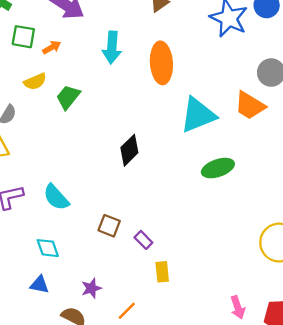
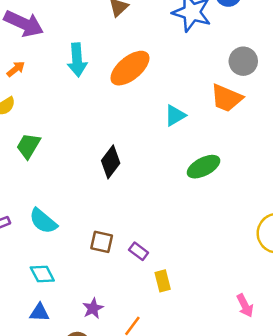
orange ellipse: (161, 63) -> (130, 68), turned 63
green trapezoid: (68, 97) -> (28, 146), moved
cyan triangle: (198, 115) -> (175, 116), size x0.6

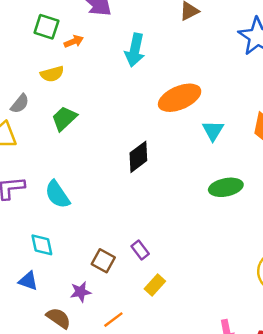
orange ellipse: (130, 68) -> (180, 98), moved
cyan triangle: (175, 116) -> (213, 130), turned -45
brown square: (102, 242) -> (103, 261), moved
yellow rectangle: (163, 281) -> (155, 285), turned 40

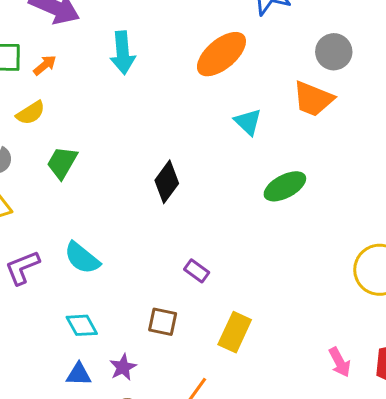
orange ellipse: (180, 98) -> (221, 54), moved
purple rectangle: (140, 250) -> (197, 271), moved
yellow rectangle: (155, 285) -> (235, 332), size x1.4
purple star: (81, 292) -> (123, 367), moved

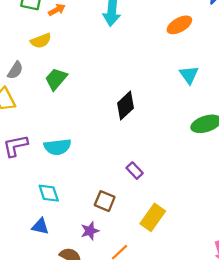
orange ellipse: (221, 54) -> (179, 25), size x0.7
cyan semicircle: (82, 258) -> (57, 147), turned -56
purple star: (123, 367) -> (90, 231), moved

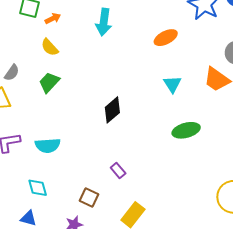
yellow semicircle: (41, 41) -> (50, 47), moved, turned 66

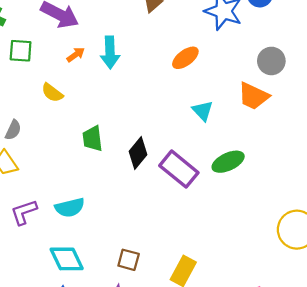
orange arrow: (53, 18) -> (76, 55), moved
green trapezoid: (49, 82) -> (93, 139), moved, turned -40
purple rectangle: (118, 171) -> (179, 169), moved, size x2.0
cyan diamond: (38, 188) -> (67, 259), size x1.4

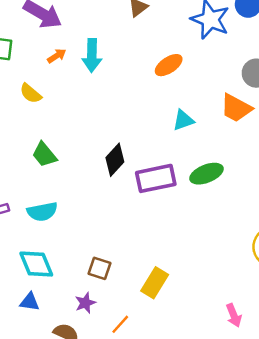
cyan triangle: (203, 111) -> (183, 120), turned 50
green trapezoid: (93, 139) -> (44, 155), moved, turned -36
purple rectangle: (179, 169) -> (156, 178), turned -54

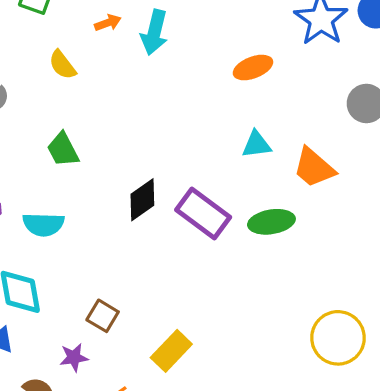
orange trapezoid: (236, 108) -> (314, 168), moved
black diamond: (115, 160) -> (142, 200), moved
purple rectangle: (156, 178) -> (203, 213), turned 36

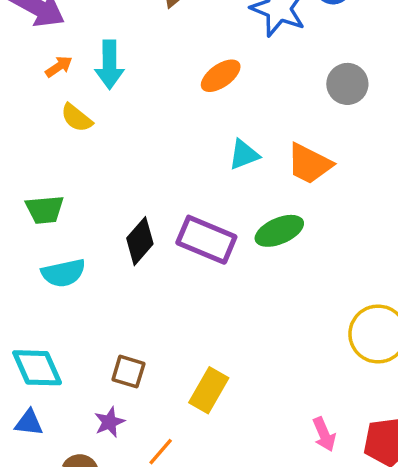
yellow semicircle: (62, 65) -> (77, 118), moved
green trapezoid: (63, 150) -> (45, 210), turned -54
cyan semicircle: (43, 224) -> (63, 273), moved

